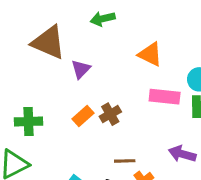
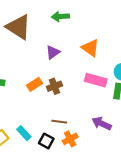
purple triangle: (81, 69) -> (53, 52), moved

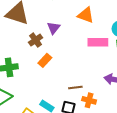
brown cross: (54, 86) -> (36, 40), moved
orange cross: (70, 139) -> (89, 100), turned -32

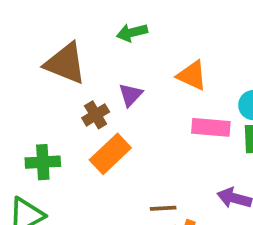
orange rectangle: (45, 60) -> (110, 154), size x1.5

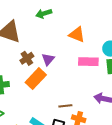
purple triangle: (131, 95) -> (48, 59), moved

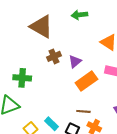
orange rectangle: (36, 79) -> (86, 81), moved

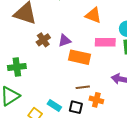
purple triangle: (75, 61) -> (65, 41), turned 32
orange rectangle: (86, 81) -> (80, 57), turned 60

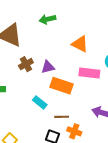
cyan rectangle: (54, 105) -> (40, 102), moved

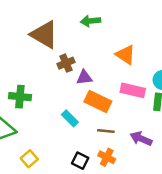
brown cross: (26, 64) -> (66, 63), moved
brown line: (62, 117) -> (106, 131), moved

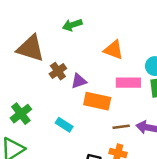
green cross: (20, 97) -> (21, 114), turned -30
cyan rectangle: (70, 118) -> (64, 125), moved
brown line: (106, 131) -> (121, 127), moved

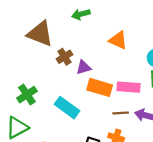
pink rectangle: (128, 83) -> (129, 87), moved
cyan rectangle: (64, 125) -> (67, 108), size x1.5

